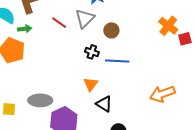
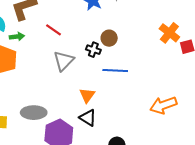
gray triangle: (85, 19) -> (64, 61), moved
black cross: (92, 52) -> (93, 50), moved
black triangle: (104, 104) -> (88, 118), moved

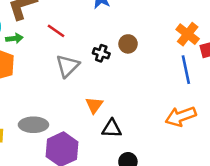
brown circle: (109, 38) -> (128, 44), moved
blue line: (115, 70) -> (186, 70), moved, turned 75
black triangle: (88, 118) -> (112, 129), moved, turned -30

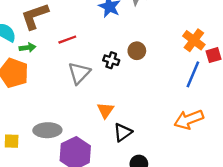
red line: (56, 31) -> (67, 40), turned -54
blue line: (186, 70) -> (193, 74), turned 36
black triangle: (112, 129) -> (123, 132), turned -36

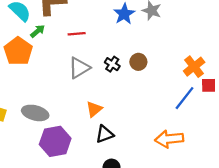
green arrow: (27, 48) -> (38, 31), turned -48

